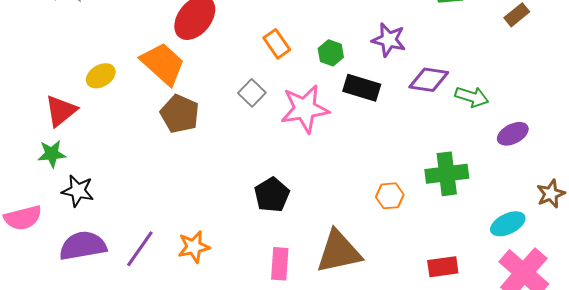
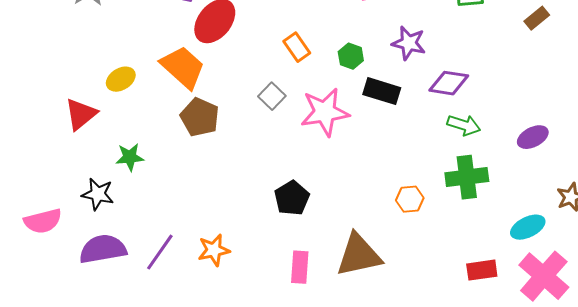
green arrow: (472, 97) -> (464, 125), moved
green star: (52, 154) -> (130, 157), moved
red rectangle: (443, 267) -> (482, 270), moved

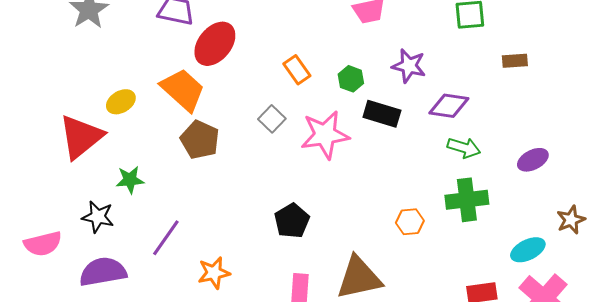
brown rectangle: (537, 18) -> (515, 61), moved, turned 35
red triangle: (81, 114) -> (81, 137), size x1.4
purple line: (160, 252) -> (166, 238), moved

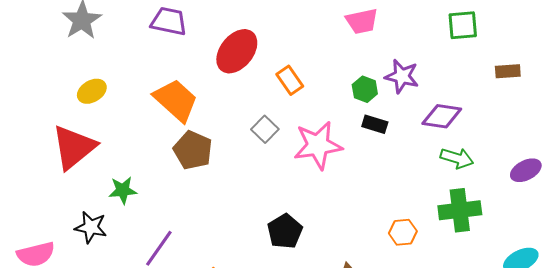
red ellipse: (215, 44) -> (237, 51), moved
green hexagon: (351, 79) -> (365, 89), moved
yellow ellipse: (121, 102) -> (92, 91), moved
black rectangle: (382, 114) -> (375, 124), size x0.7

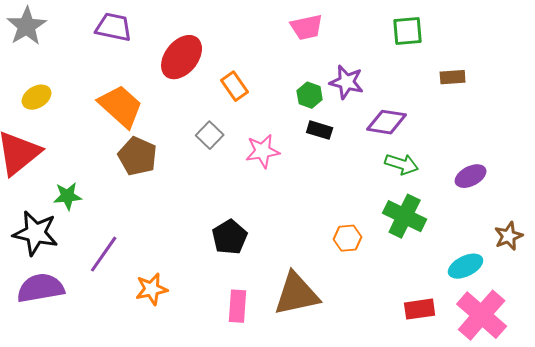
pink star: (318, 145) -> (263, 151), size x0.7
green cross: (460, 210) -> (405, 216), turned 33
black star: (91, 227) -> (36, 233), size x1.4

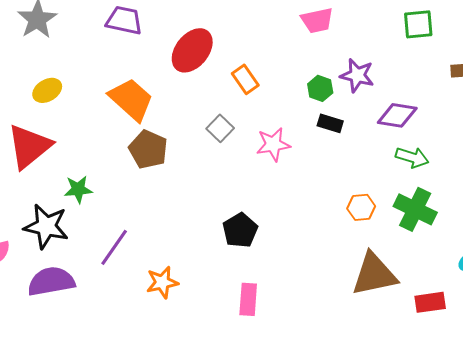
orange hexagon: (348, 238) -> (361, 207), moved
brown triangle: (297, 294) -> (374, 274), moved

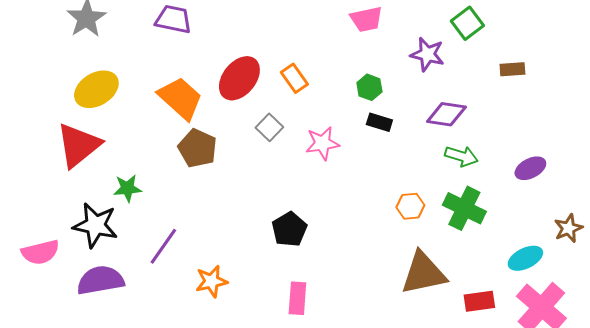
green square: (418, 24) -> (467, 23), turned -32
red ellipse: (192, 50) -> (239, 78), moved
purple star: (357, 75) -> (427, 54), moved
yellow ellipse: (47, 90) -> (96, 89), size x1.5

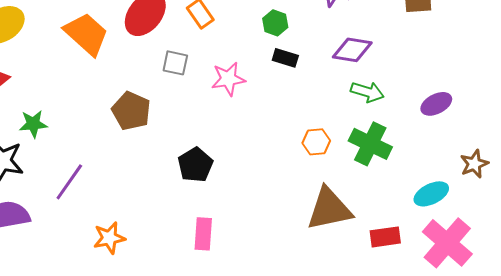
gray square: (269, 127) -> (175, 63), turned -32
brown pentagon: (197, 148) -> (131, 111), moved
orange star: (211, 281) -> (109, 238), moved

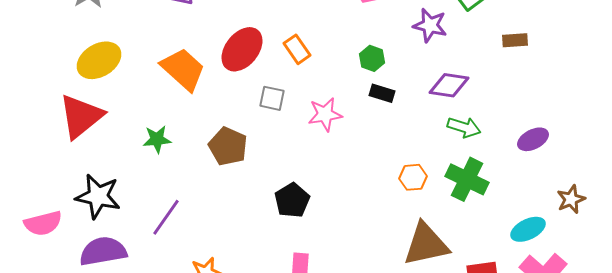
green star: (33, 124) -> (157, 139), moved

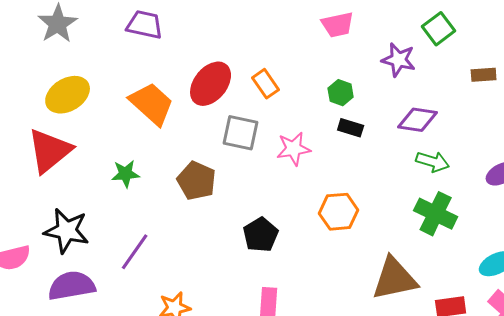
gray square: (272, 98) -> (241, 133), size x1.4
orange hexagon: (413, 177) -> (339, 212), moved, size x1.4

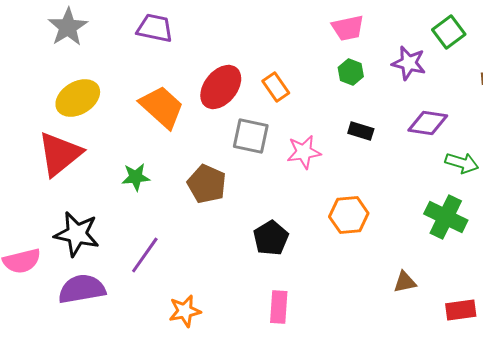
green hexagon: (341, 93) -> (351, 72), moved
green arrow: (433, 162) -> (462, 163), moved
brown triangle: (395, 279) -> (405, 282), size x0.5

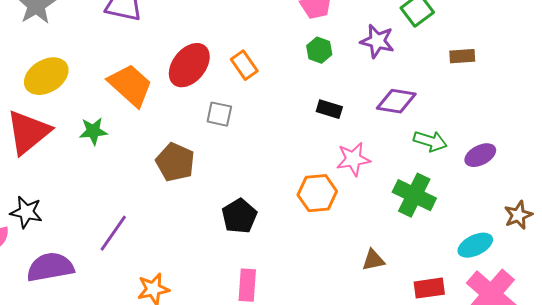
gray square: (251, 136) -> (219, 114), size x0.7
pink star: (304, 152) -> (353, 159), moved
green star: (136, 177) -> (93, 131), moved
black star: (77, 234) -> (26, 212), moved, size x0.7

